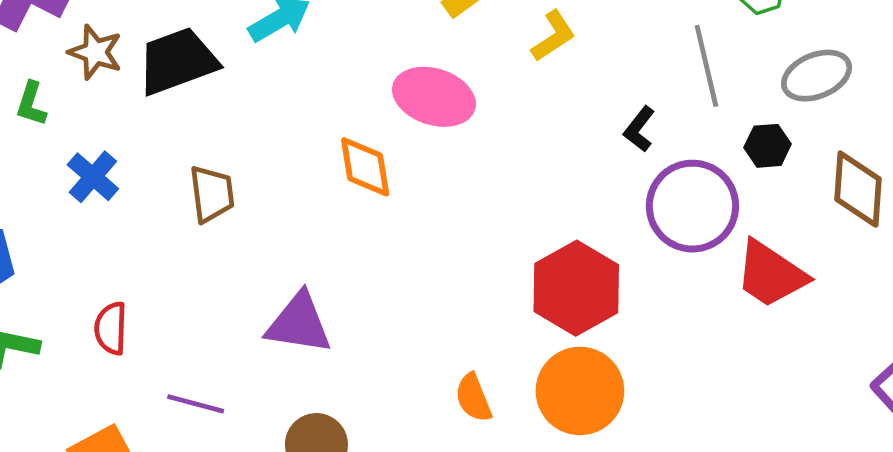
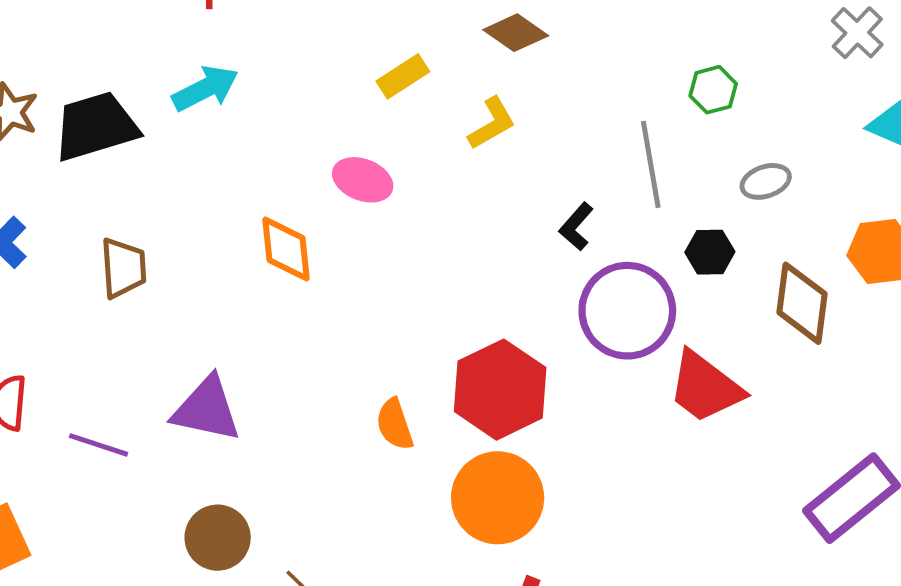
gray ellipse: (817, 76) -> (766, 181), size x0.7
pink ellipse: (434, 97) -> (363, 180), size x0.7
orange semicircle: (473, 398) -> (395, 424), moved
purple line: (196, 404) -> (99, 445), moved

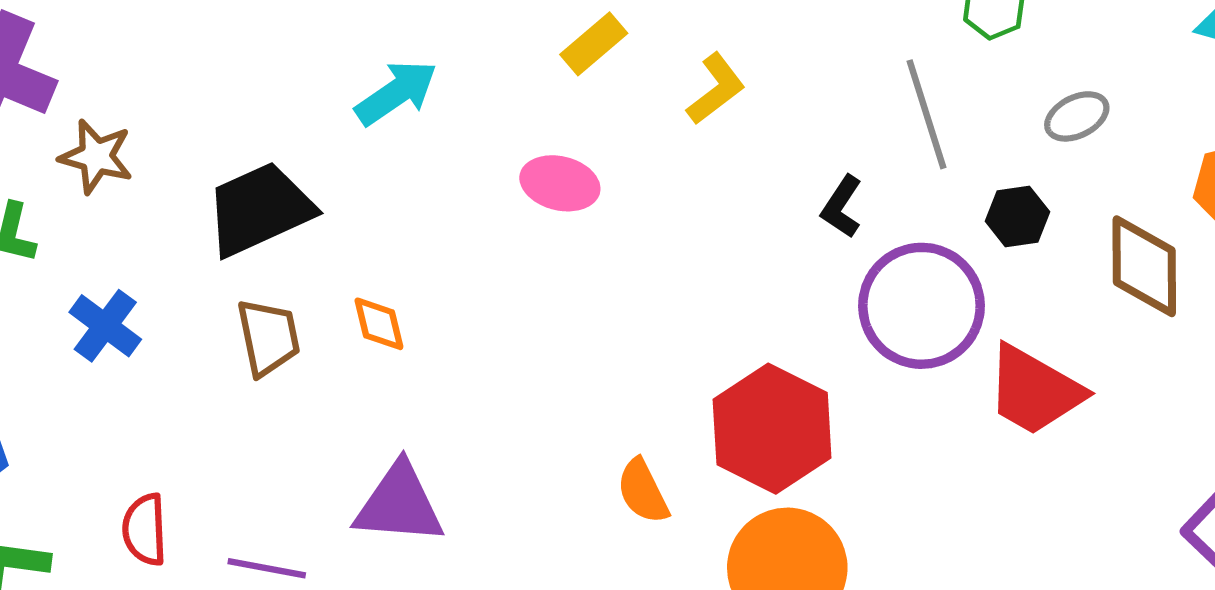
cyan arrow: (205, 88) -> (396, 93), moved
black trapezoid: (96, 126) -> (259, 209), moved
orange diamond: (286, 249) -> (379, 324), moved, size x0.7

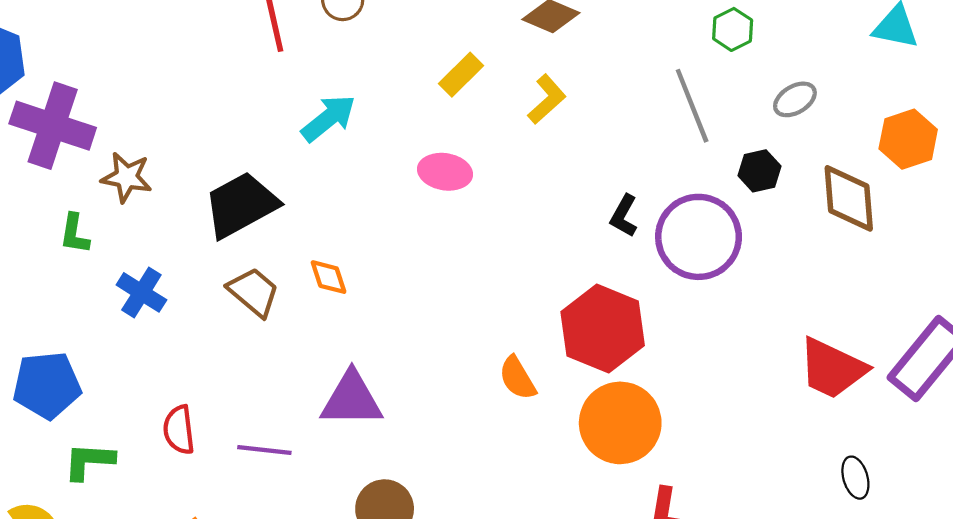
black L-shape: (842, 207) -> (624, 216), moved
brown trapezoid: (268, 337) -> (254, 292), turned -34
red trapezoid: (1034, 390) -> (832, 368), moved

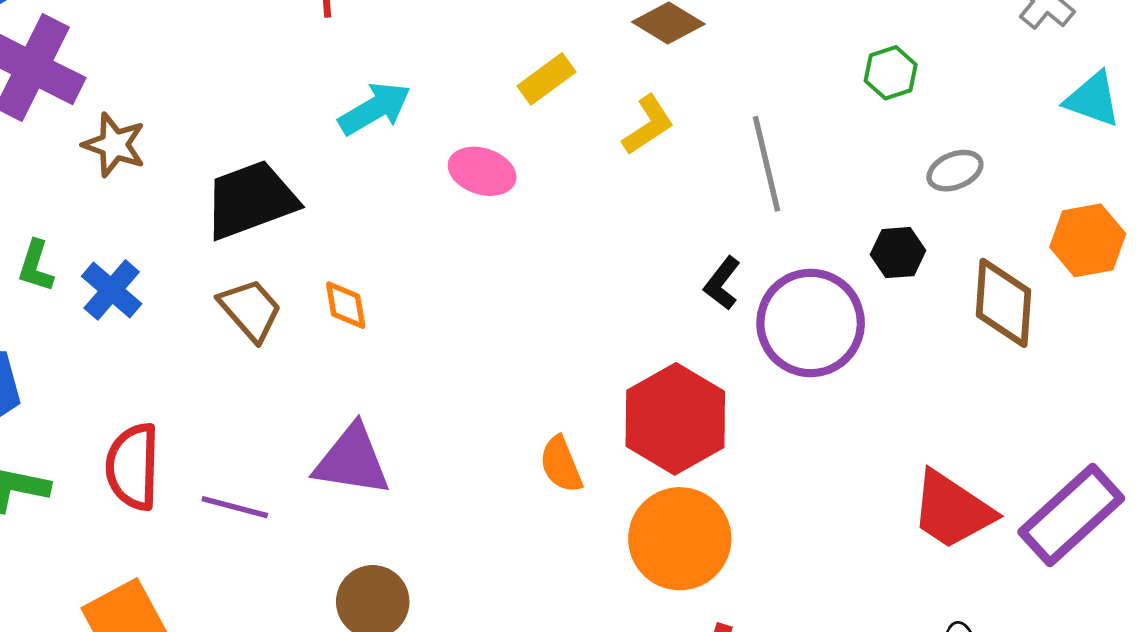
gray line: (692, 106) -> (767, 164), moved
pink ellipse: (445, 172) -> (482, 171), moved
green L-shape: (75, 234) -> (36, 266), moved
red semicircle: (179, 430) -> (133, 467), size x1.4

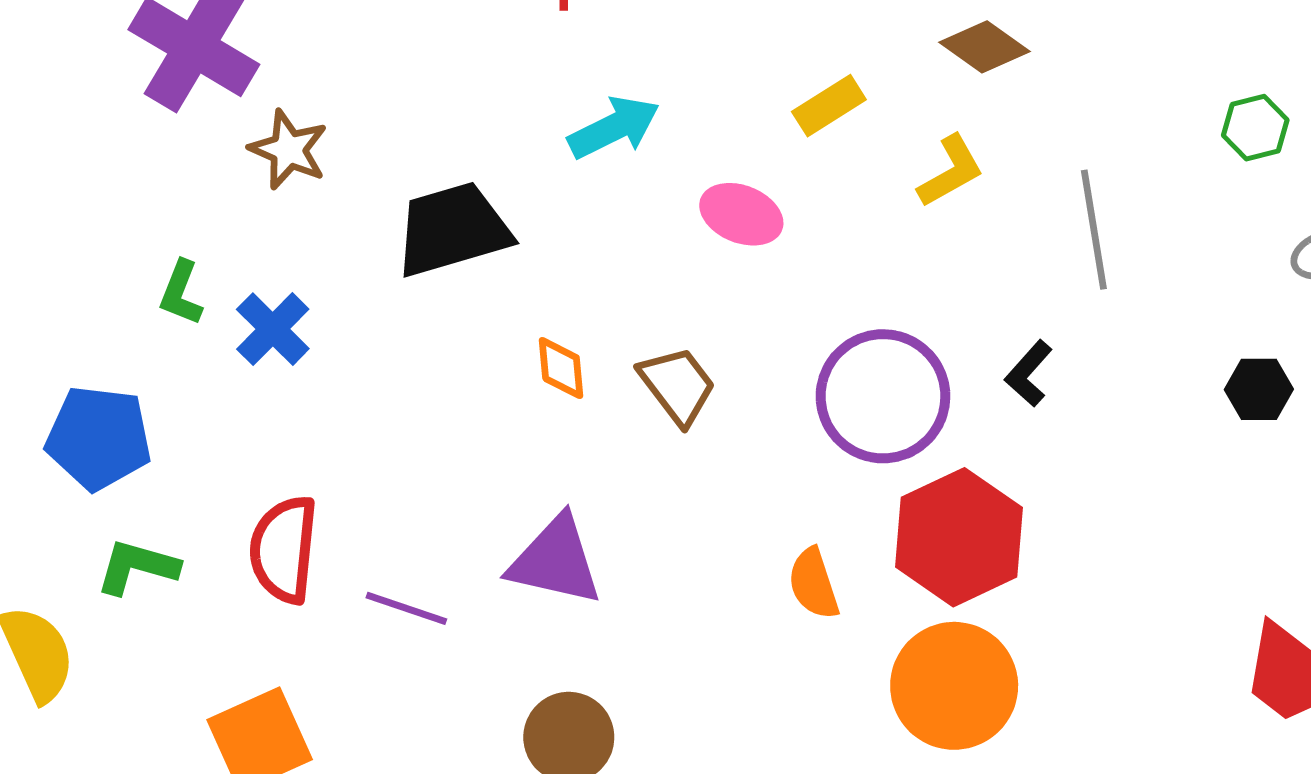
black hexagon: (898, 253) -> (1259, 389), moved
brown trapezoid: (250, 310) -> (677, 385), moved
purple circle: (811, 323) -> (883, 396), moved

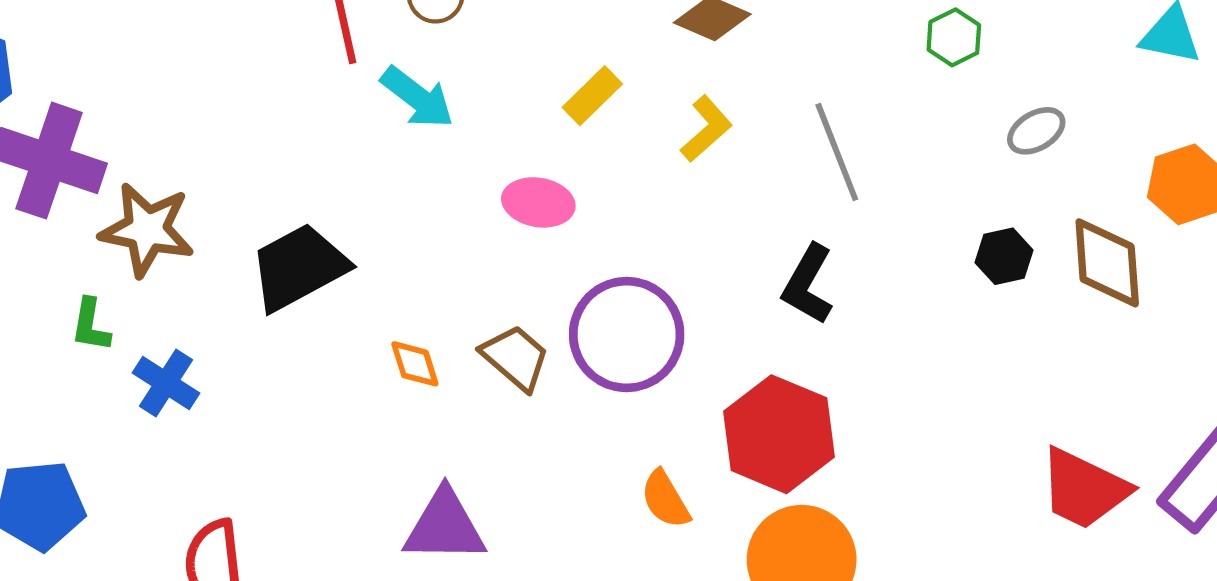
cyan arrow: (614, 127) -> (417, 97), moved, turned 76
brown star: (289, 150) -> (147, 230), size x1.4
green L-shape: (181, 293) -> (91, 325), moved
black L-shape: (1029, 374) -> (808, 284), size x1.4
purple circle: (883, 396) -> (627, 335), moved

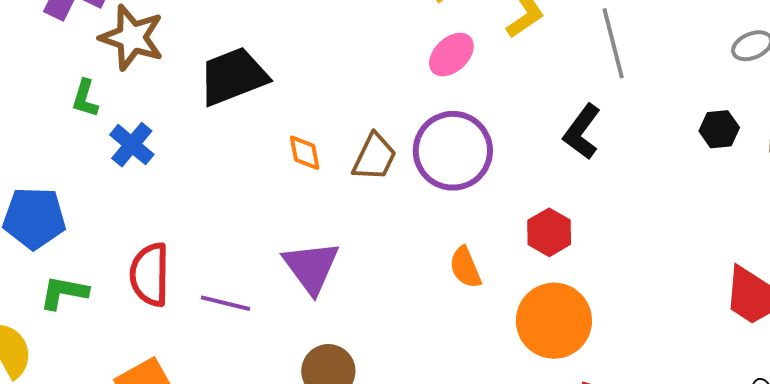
pink ellipse: (538, 202) -> (451, 55), moved, turned -60
brown trapezoid: (516, 358) -> (374, 157), turned 68
red hexagon: (779, 434) -> (549, 232), size x0.6
purple triangle: (445, 526) -> (311, 267), turned 46

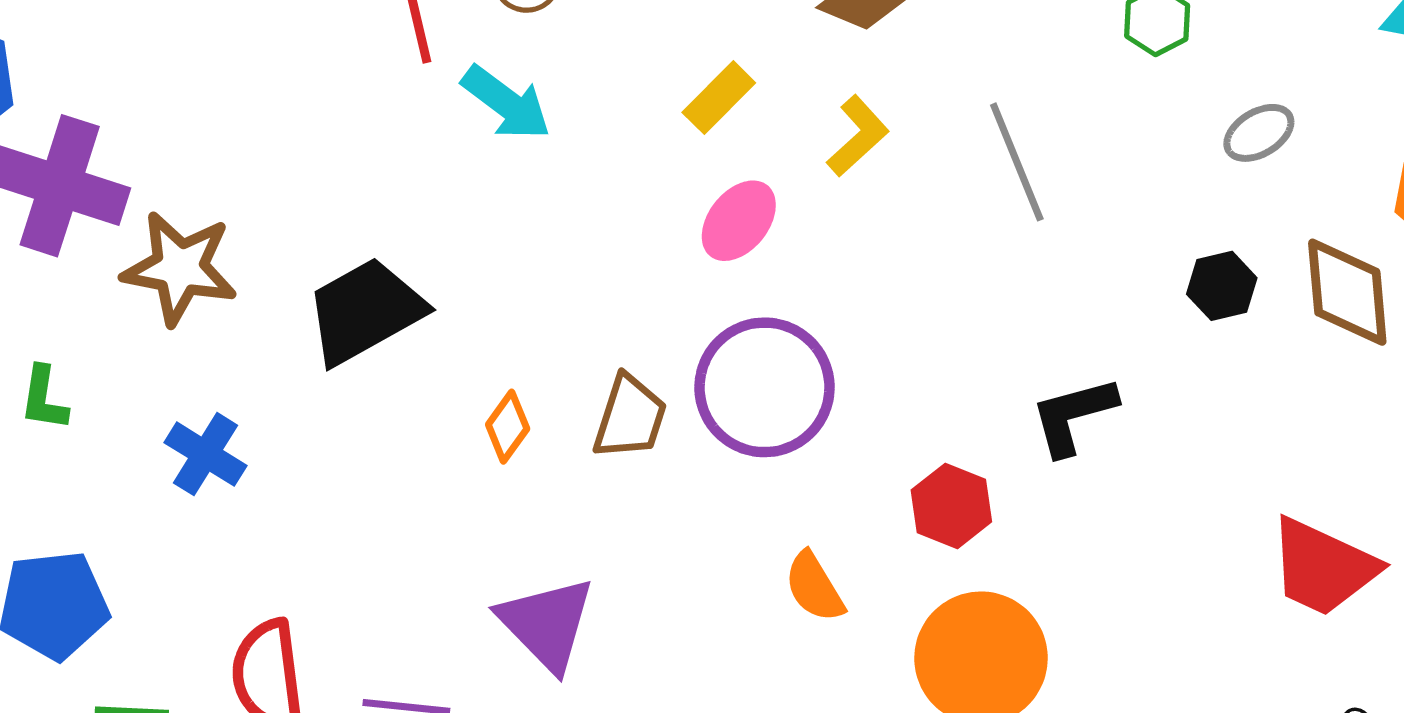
green L-shape: (85, 98) -> (44, 398), moved
black L-shape: (582, 132) -> (1073, 416), moved, turned 46
orange diamond: (305, 153) -> (508, 427), turned 54

